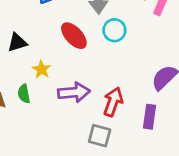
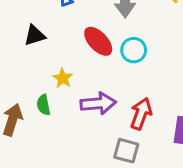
cyan circle: (114, 30) -> (134, 50), moved
black triangle: (17, 42) -> (35, 35), moved

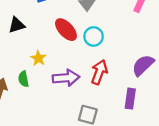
red arrow: (141, 114) -> (99, 72), moved

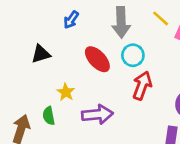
cyan circle: (94, 36) -> (133, 55), moved
red arrow: (99, 72) -> (142, 86), moved

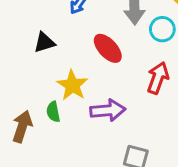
cyan circle: (133, 55) -> (162, 29), moved
yellow star: (66, 92) -> (72, 85), size x1.5

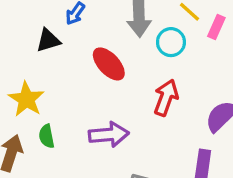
black triangle: (44, 42) -> (48, 40), moved
yellow star: (72, 85) -> (26, 99), moved

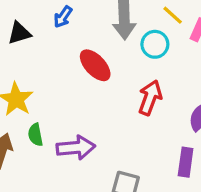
black triangle: (48, 40) -> (19, 33), moved
purple arrow: (109, 135) -> (76, 148), moved

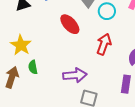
purple arrow: (76, 148) -> (75, 75), moved

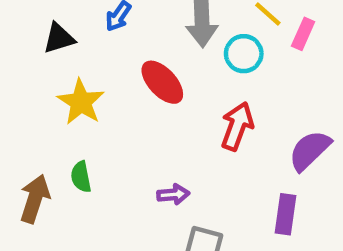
yellow star: (21, 45) -> (81, 102), moved
purple arrow: (75, 75) -> (173, 194), size x0.6

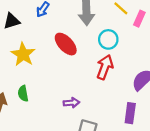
cyan circle: (244, 54) -> (108, 39), moved

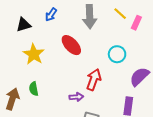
cyan circle: (108, 39) -> (117, 54), moved
red arrow: (105, 67) -> (94, 80), moved

